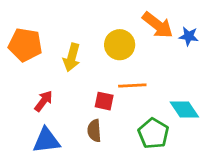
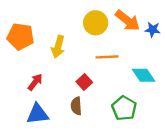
yellow circle: (120, 45) -> (96, 23), moved
orange line: (132, 86) -> (107, 57), moved
red square: (104, 101) -> (84, 82), turned 35
cyan diamond: (184, 110) -> (143, 75), moved

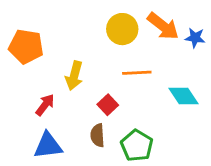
yellow arrow: (58, 47) -> (74, 76), moved
green pentagon: (124, 108) -> (137, 146), moved

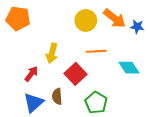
orange pentagon: (26, 47) -> (18, 18), moved
red square: (108, 105) -> (76, 74), size x1.5
brown semicircle: (97, 135) -> (57, 96), moved
blue triangle: (48, 146) -> (33, 103), turned -35

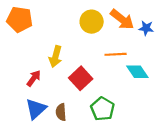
orange line: (96, 51) -> (116, 54), moved
brown semicircle: (57, 96) -> (61, 112), moved

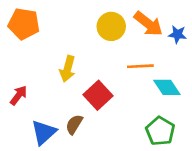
red arrow: (34, 78) -> (19, 95), moved
green pentagon: (102, 109) -> (160, 131), moved
brown semicircle: (61, 112) -> (74, 124), moved, turned 35

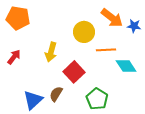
yellow circle: (111, 26) -> (84, 32), moved
red arrow: (19, 95) -> (14, 57), moved
green pentagon: (160, 131) -> (97, 99), moved

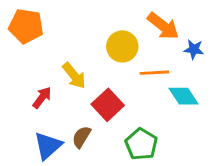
blue star: (134, 26) -> (194, 49), moved
yellow arrow: (51, 52) -> (74, 76), turned -54
red arrow: (14, 57) -> (42, 98), moved

